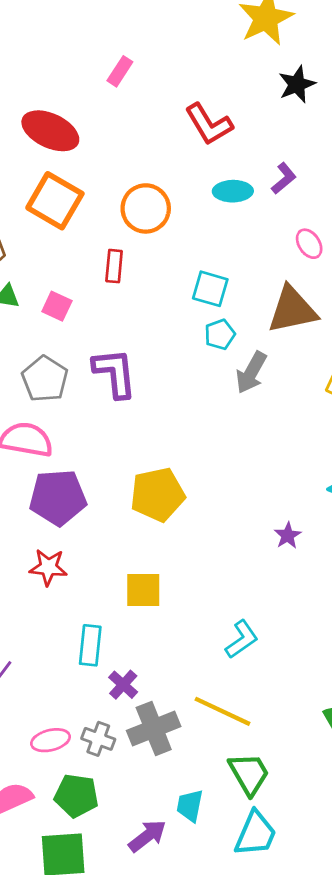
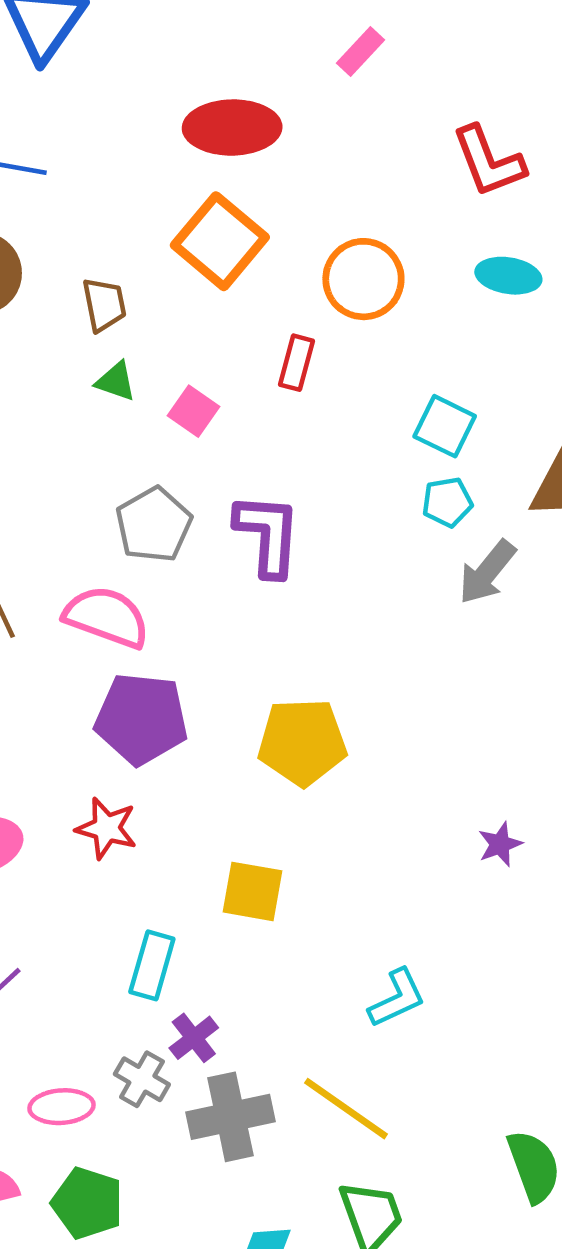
red ellipse: (50, 131) -> (232, 128), turned -36
gray cross: (98, 739) -> (142, 1079), moved

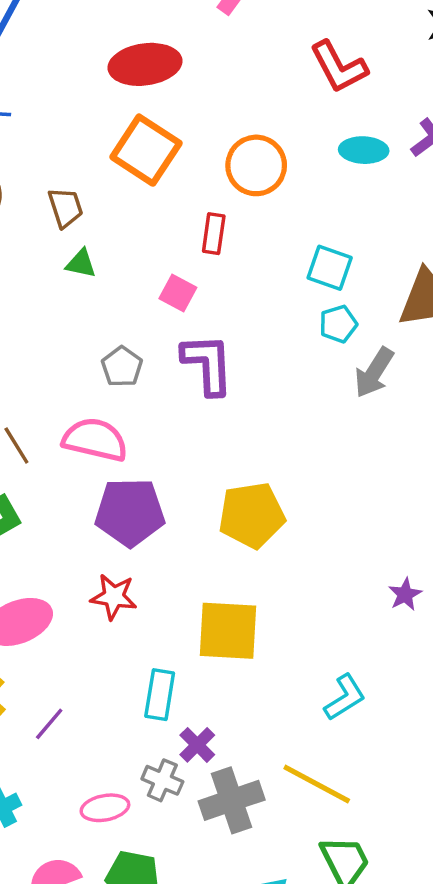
pink square: (194, 411) -> (178, 293), moved
gray pentagon: (154, 525) -> (122, 367), size x0.7
purple star: (500, 844) -> (405, 594), moved
yellow square: (252, 891) -> (228, 631), size x1.4

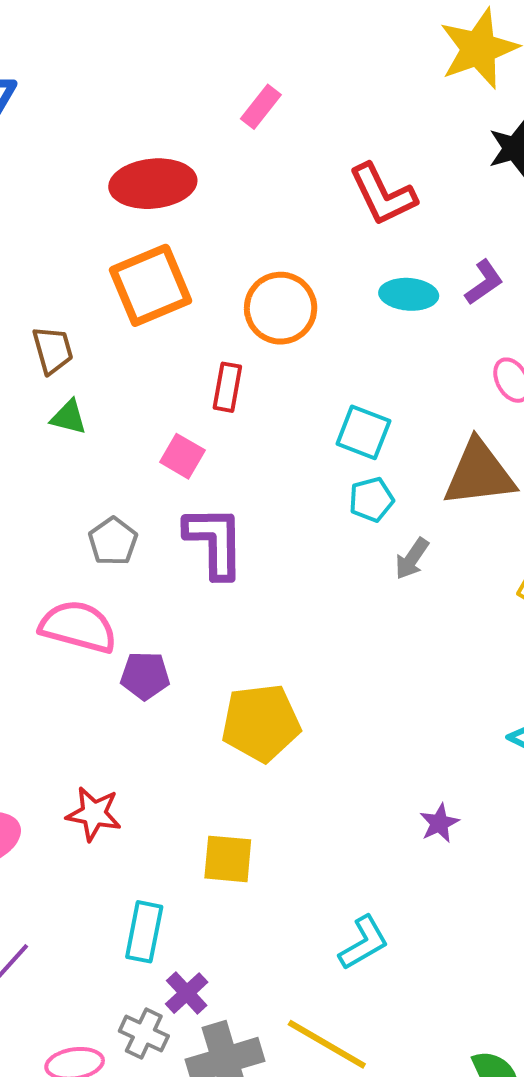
orange square: (146, 150) -> (150, 285), turned 32
gray arrow: (374, 373) -> (412, 559), size x0.7
purple pentagon: (130, 512) -> (145, 676), moved, size x0.6
yellow square: (228, 631) -> (228, 859), size x0.7

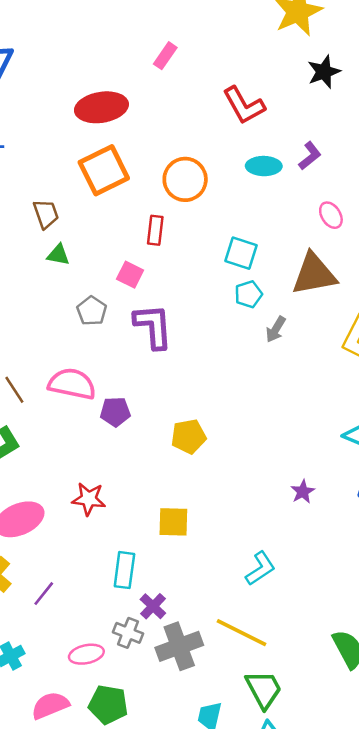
gray pentagon: (113, 541) -> (92, 311), moved
yellow pentagon: (261, 723) -> (189, 436), size x0.7

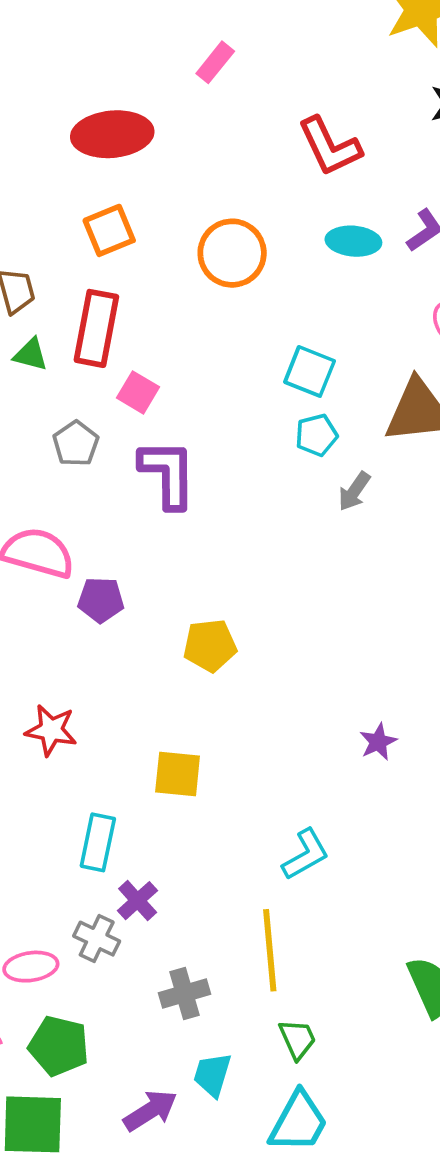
orange square: (104, 170) -> (109, 230), size x0.7
red rectangle: (155, 230) -> (96, 328), moved, size x1.6
yellow line: (241, 633) -> (270, 950), turned 54
gray cross: (179, 646) -> (185, 993), moved, size x0.7
green trapezoid: (264, 689) -> (298, 1039), size x0.7

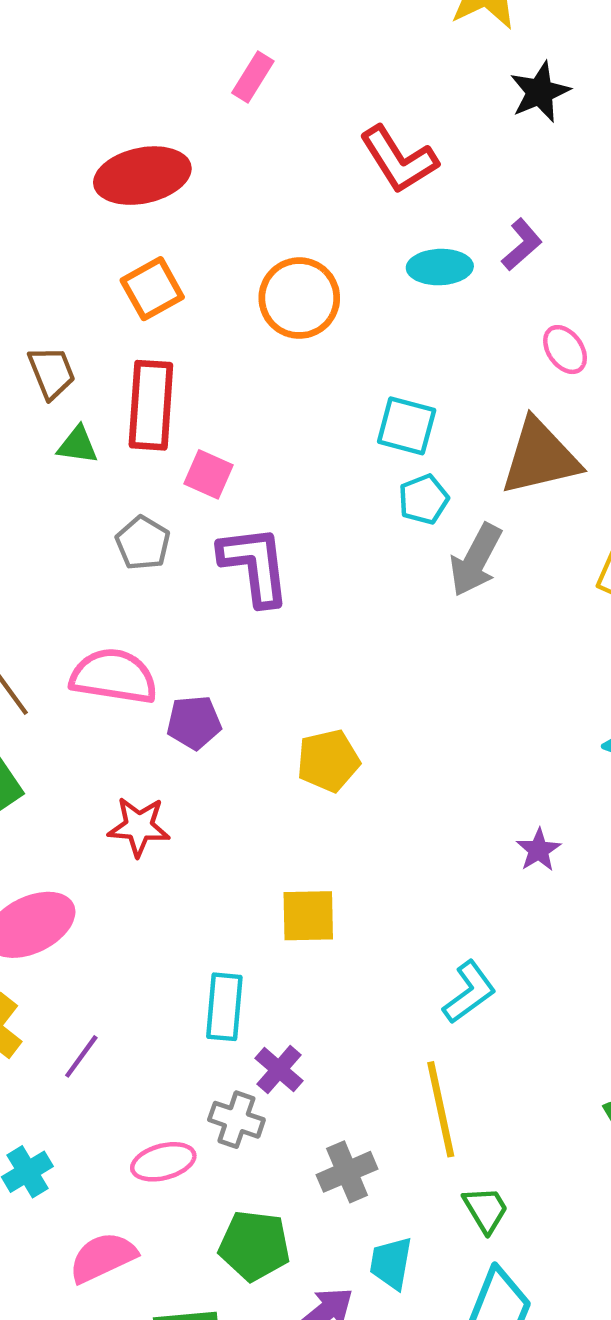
gray arrow: (354, 491) -> (476, 560), size x1.5
red star: (51, 730) -> (139, 827), moved
green pentagon: (59, 1046) -> (254, 1246), moved

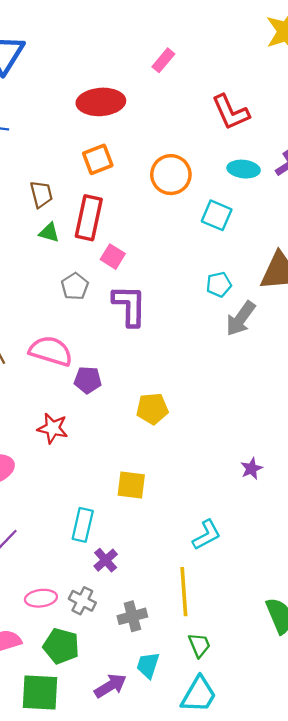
cyan square: (407, 426) -> (217, 215), moved
gray cross: (236, 1120) -> (82, 601), moved
green pentagon: (254, 1246) -> (61, 646), moved

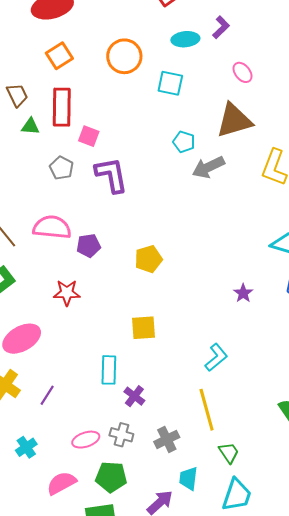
cyan pentagon: (219, 284) -> (184, 142), turned -30
gray arrow: (241, 319) -> (208, 167), turned 40

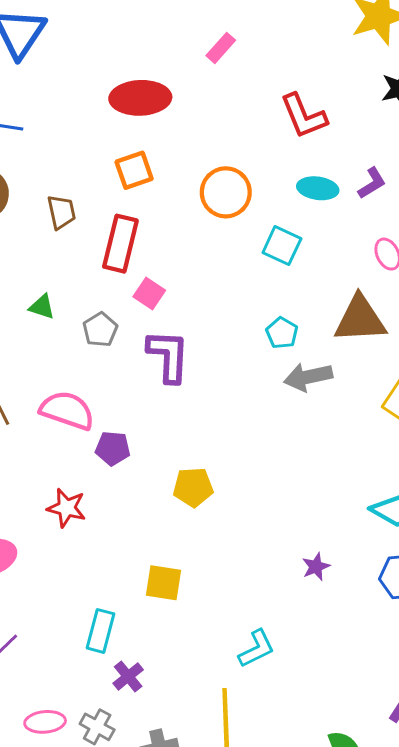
green triangle: (30, 126) -> (42, 307), moved

